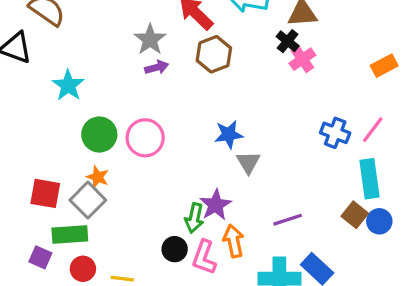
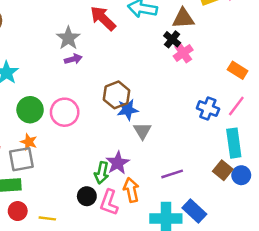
brown hexagon: (214, 54) -> (116, 95), moved
orange rectangle: (384, 66) -> (238, 70), moved, turned 60
gray square: (88, 200) -> (21, 159), turned 35

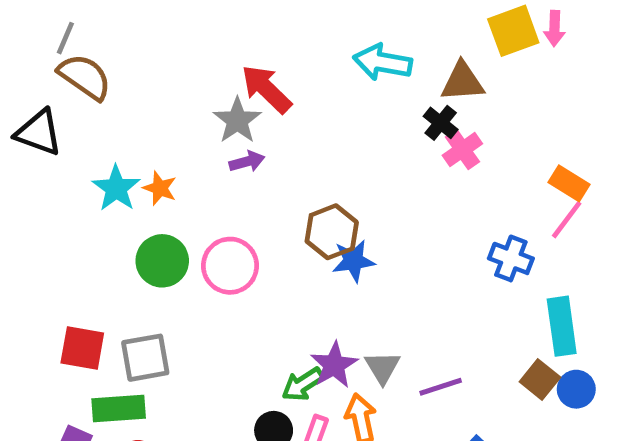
red arrow: (103, 18) -> (266, 89), moved
pink line: (236, 106) -> (567, 220), moved
gray triangle: (142, 131) -> (383, 367), moved
orange star: (29, 142) -> (160, 188), moved
green arrow: (102, 173) -> (303, 384), turned 45

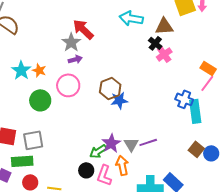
pink circle: (230, 266) -> (68, 85), moved
cyan rectangle: (562, 326) -> (195, 111), moved
purple line: (441, 387) -> (148, 142), moved

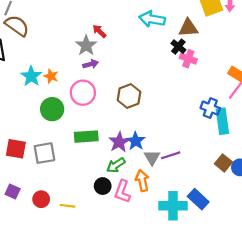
red arrow: (83, 29) -> (99, 31), size x0.6
pink cross: (164, 54) -> (188, 59), turned -35
blue star: (119, 100) -> (136, 141), moved, turned -30
purple star: (111, 143) -> (119, 142), moved
green rectangle: (22, 161) -> (86, 137), moved

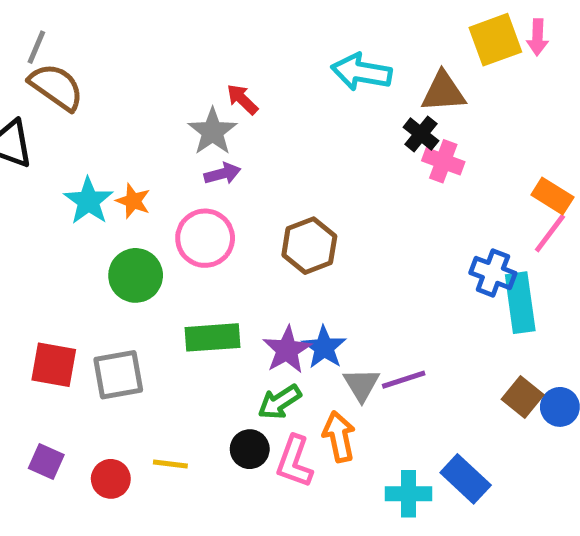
yellow line: (68, 206) -> (170, 464), moved
cyan cross: (173, 206) -> (409, 494), size x0.7

